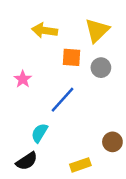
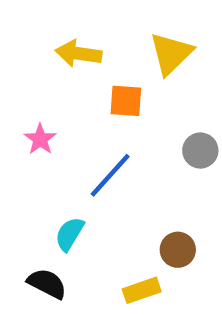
gray circle: (101, 68) -> (200, 151), moved
brown circle: (112, 142) -> (178, 250), moved
black semicircle: (27, 161) -> (47, 284), turned -120

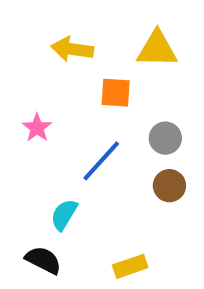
yellow triangle: (171, 54) -> (157, 49), turned 45
gray circle: (200, 151) -> (165, 138), moved
brown circle: (178, 250) -> (169, 186), moved

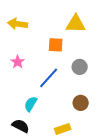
yellow arrow: (72, 49) -> (18, 24), moved
brown circle: (169, 186) -> (81, 103), moved

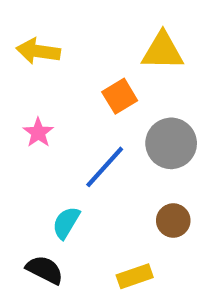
orange square: (56, 45) -> (120, 96), turned -35
gray circle: (80, 67) -> (171, 143), size x1.5

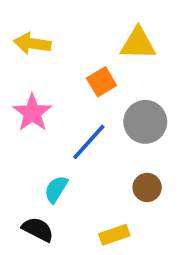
pink star: (38, 133) -> (32, 113), size x1.5

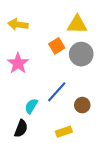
gray circle: (145, 122) -> (81, 54), moved
blue line: (89, 142) -> (57, 92), moved
black semicircle: (38, 229) -> (21, 129), turned 84

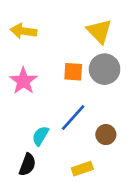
yellow triangle: (77, 24) -> (99, 31), turned 45
orange square: (57, 46) -> (73, 72), moved, turned 35

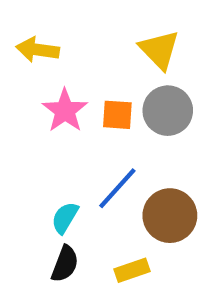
pink star: (23, 81) -> (65, 111), moved
brown circle: (106, 135) -> (170, 216), size x1.6
black semicircle: (27, 165) -> (65, 264), moved

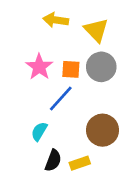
yellow arrow: (38, 50) -> (56, 20), moved
blue line: (117, 188) -> (61, 98), moved
black semicircle: (65, 264) -> (53, 161), moved

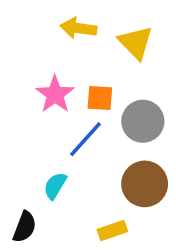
gray circle: (101, 67) -> (143, 121), moved
black semicircle: (53, 161) -> (25, 227), moved

